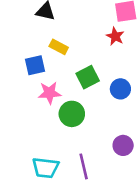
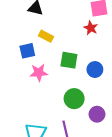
green square: (88, 77) -> (69, 60), turned 36
green circle: (72, 114) -> (74, 99), moved

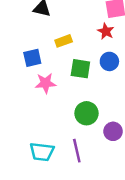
yellow rectangle: (46, 36) -> (64, 41), moved, turned -48
blue circle: (95, 70) -> (109, 61), moved

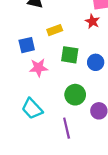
blue circle: (109, 61) -> (96, 62), moved
cyan trapezoid: (42, 152) -> (32, 109), moved, turned 40

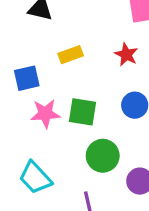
red star: (92, 21) -> (126, 55), moved
green square: (70, 55) -> (82, 112), moved

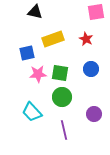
yellow rectangle: (71, 55) -> (53, 39), size x1.5
green circle: (103, 156) -> (62, 97), moved

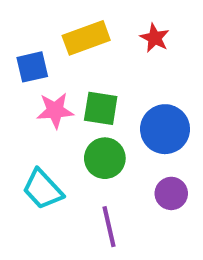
blue circle: (91, 69) -> (165, 129), moved, size x1.5

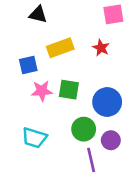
green circle: (105, 158) -> (84, 129), moved
cyan trapezoid: (43, 189) -> (34, 138), turned -30
purple line: (109, 227) -> (91, 160), moved

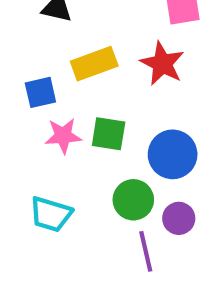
red star: (101, 48) -> (162, 64), size x1.5

